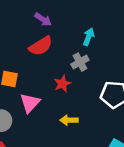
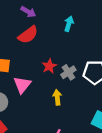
gray cross: (80, 62) -> (68, 72), moved
yellow arrow: (69, 120) -> (57, 97), turned 88

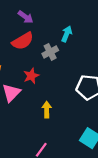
red star: (49, 66) -> (31, 76), moved
gray cross: (68, 72) -> (50, 52), moved

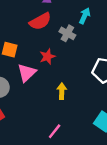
gray cross: (50, 52) -> (67, 33), turned -35

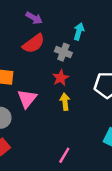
red star: (47, 57) -> (61, 78), moved
yellow arrow: (62, 91) -> (65, 102), moved

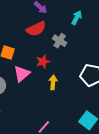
cyan arrow: (79, 31) -> (77, 18), moved
red star: (61, 78) -> (43, 62), moved

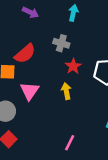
red semicircle: (36, 29) -> (25, 54), moved
red star: (43, 62) -> (73, 66), moved

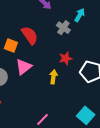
gray cross: (61, 43) -> (63, 28), moved
red semicircle: (25, 54) -> (30, 35), turned -102

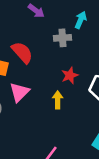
gray cross: (63, 28) -> (63, 38), turned -32

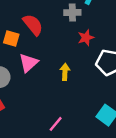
red star: (70, 75) -> (86, 38), moved

